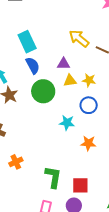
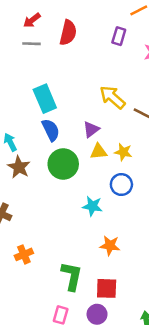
purple triangle: (64, 64) -> (91, 129), turned -40
orange star: (88, 143) -> (110, 245), moved

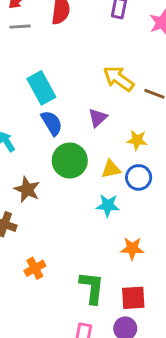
yellow triangle: (99, 152) -> (111, 169), moved
brown star: (19, 167) -> (27, 189), moved

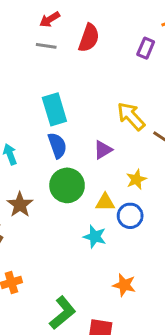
yellow star: (137, 140) -> (136, 179), turned 30
orange star: (132, 248) -> (124, 285), moved
green L-shape: (92, 288) -> (63, 313), turned 32

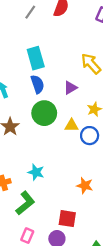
gray line: (46, 46) -> (30, 12), turned -64
cyan star: (95, 237) -> (36, 172), moved
green L-shape: (63, 313) -> (25, 203), moved

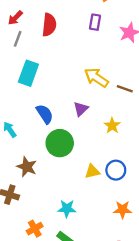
cyan rectangle: (36, 58) -> (28, 73), moved, turned 50
yellow triangle: (72, 126) -> (92, 171), moved
blue circle: (90, 136) -> (116, 170), moved

